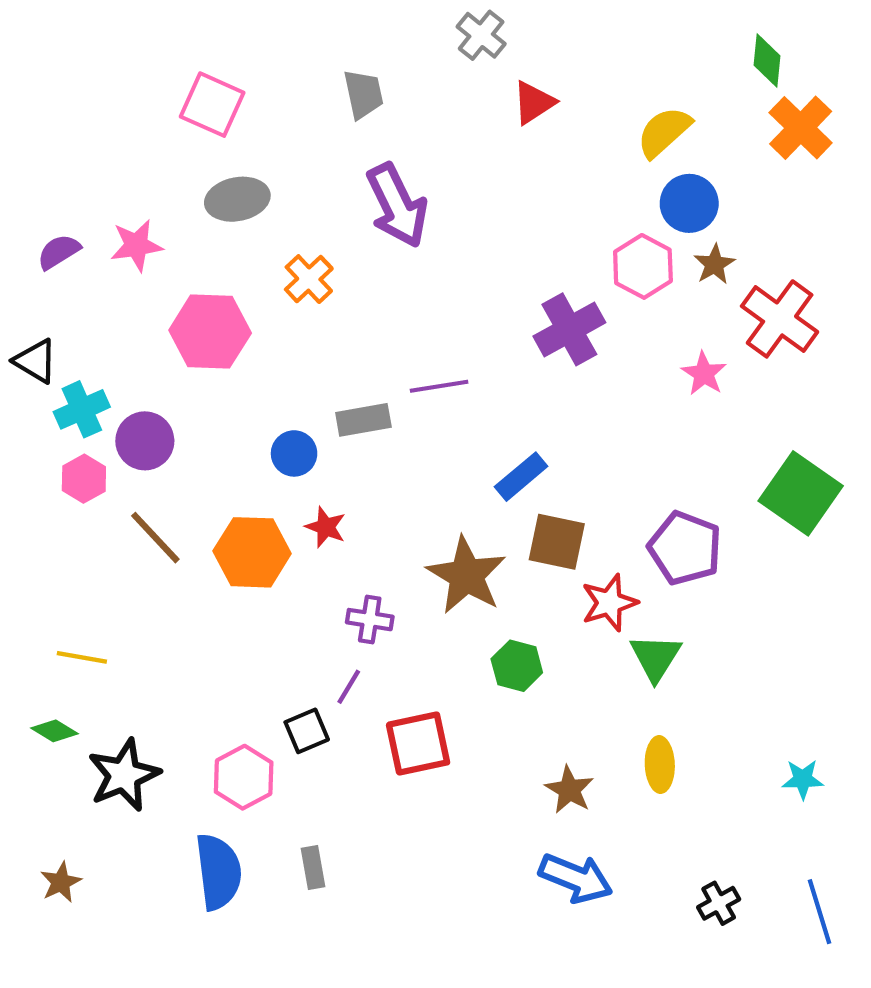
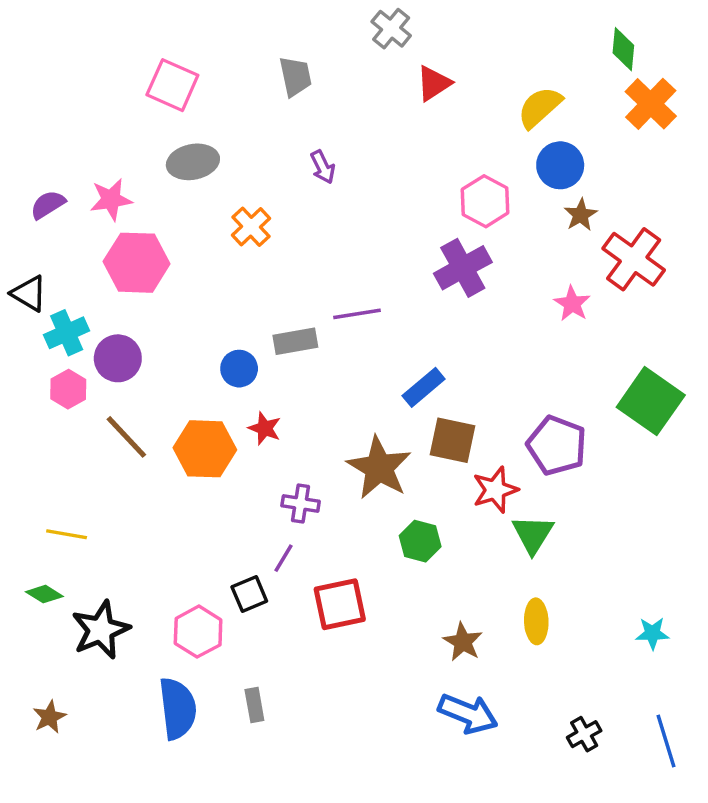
purple arrow: (397, 205) -> (323, 167), size x0.5
pink hexagon: (643, 266) -> (485, 201), moved
pink hexagon: (210, 332) -> (137, 263), moved

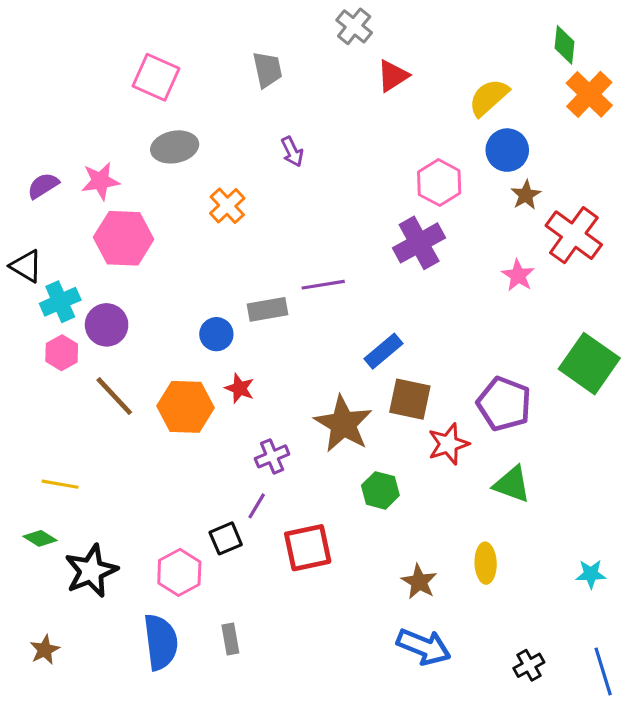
purple cross: (301, 504) -> (272, 456), turned -32
green triangle: (533, 534) -> (512, 484), moved, turned -42

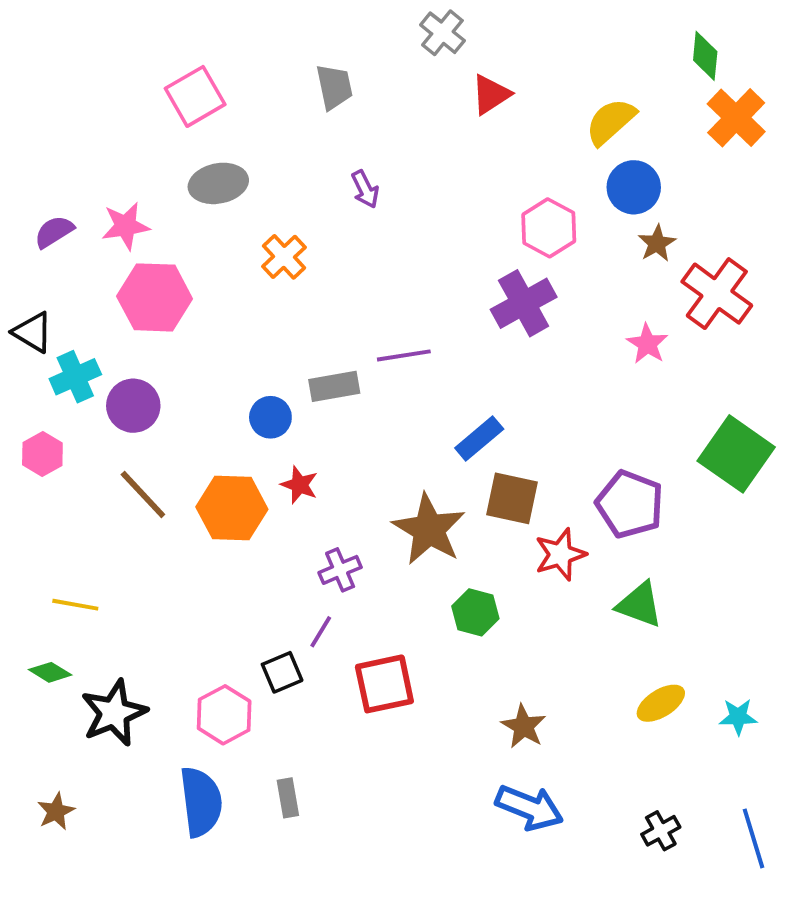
pink square: (156, 77) -> (195, 96), turned 36
pink hexagon: (62, 353) -> (42, 454), moved
yellow ellipse: (486, 563) -> (661, 703), moved, turned 60

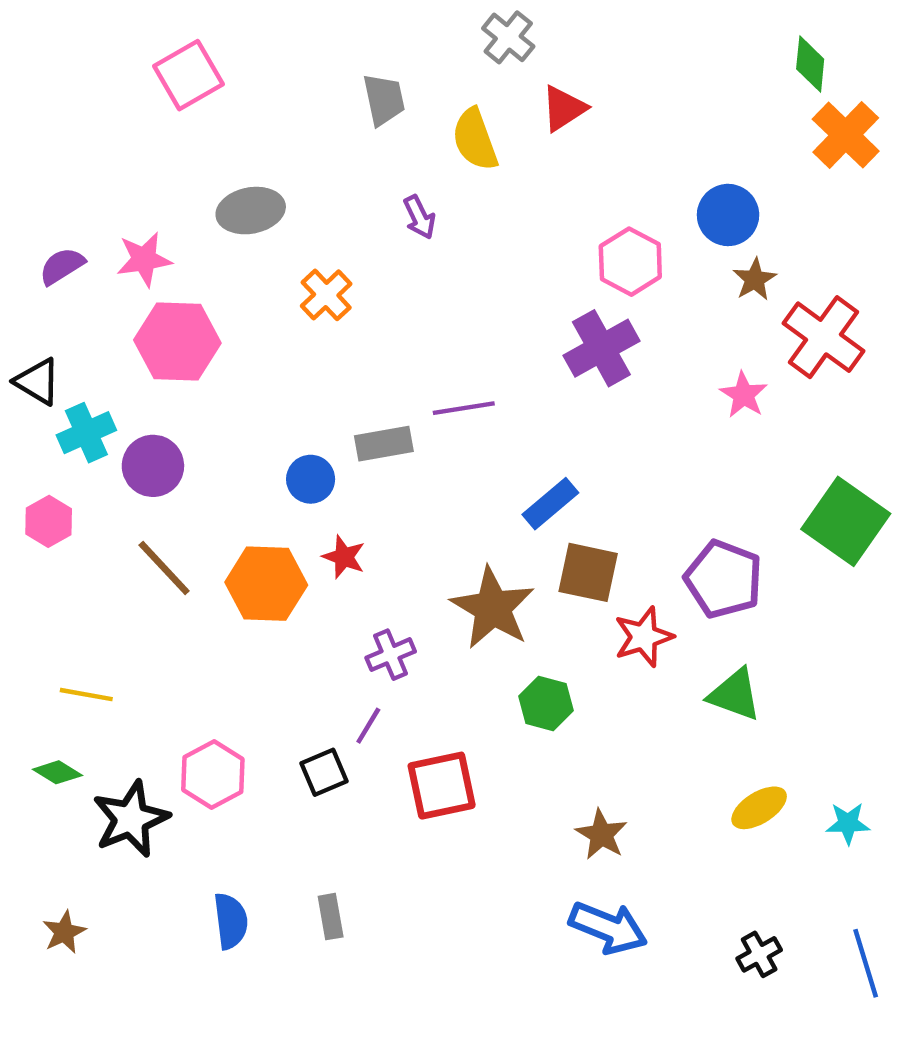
pink square: (195, 96) -> (188, 75), moved
yellow semicircle: (611, 122) -> (475, 139), moved, turned -68
pink hexagon: (224, 715) -> (213, 774), moved
blue semicircle: (201, 802) -> (231, 921), size x0.7

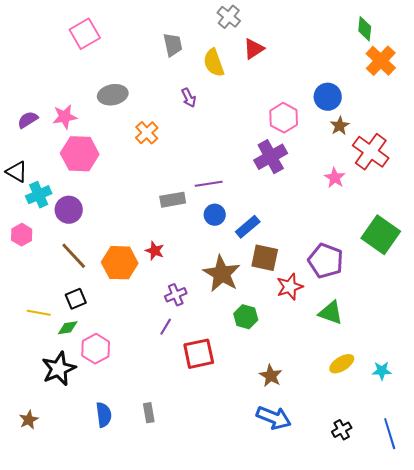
blue circle: (311, 479) -> (215, 215), moved
green diamond: (57, 772) -> (68, 328), moved, turned -40
black square: (324, 772) -> (76, 299), moved

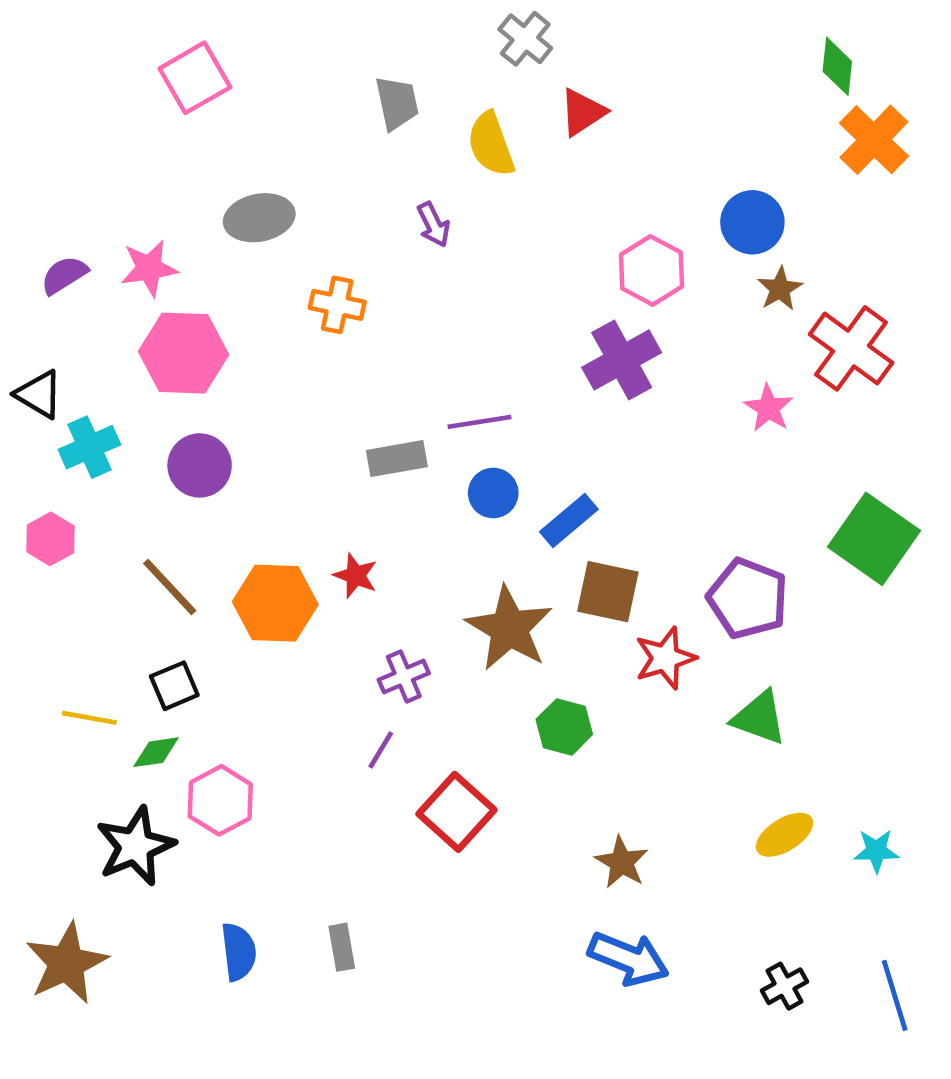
orange cross: (147, 133) -> (337, 305), turned -35
purple circle: (69, 210) -> (200, 465), moved
red square: (199, 354) -> (456, 812), turned -36
brown star: (29, 420) -> (67, 963), size x1.8

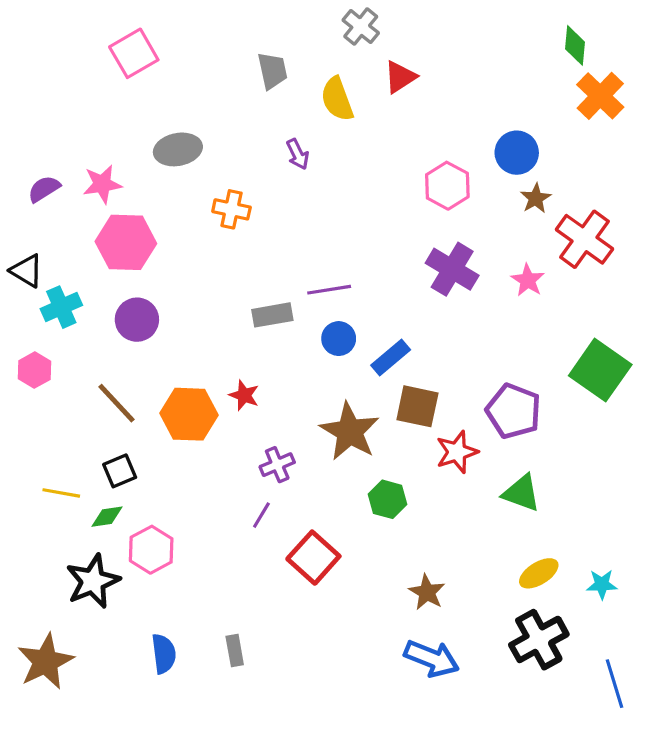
purple cross: (622, 360) -> (452, 269), moved, turned -30
black cross: (785, 986) -> (539, 640), moved, size x1.8

